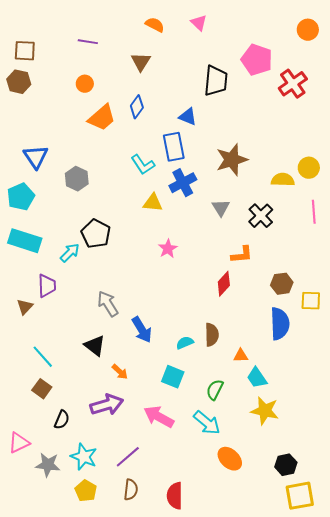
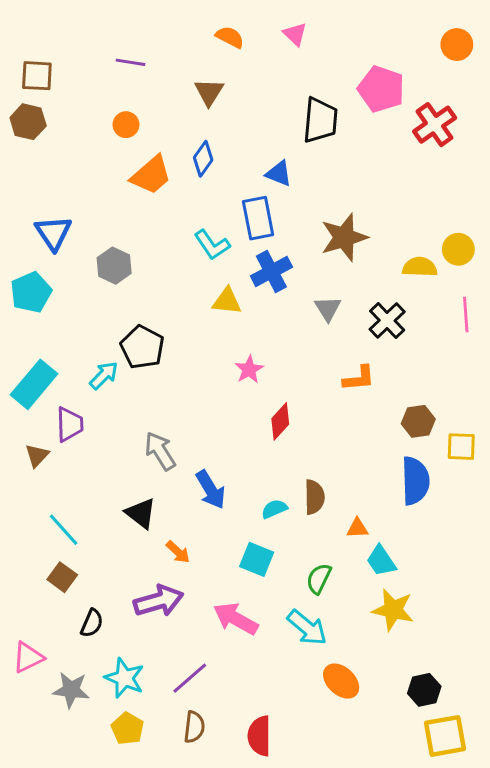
cyan rectangle: (25, 241) -> (34, 384), moved, turned -68
red diamond: (224, 284) -> (280, 421), moved

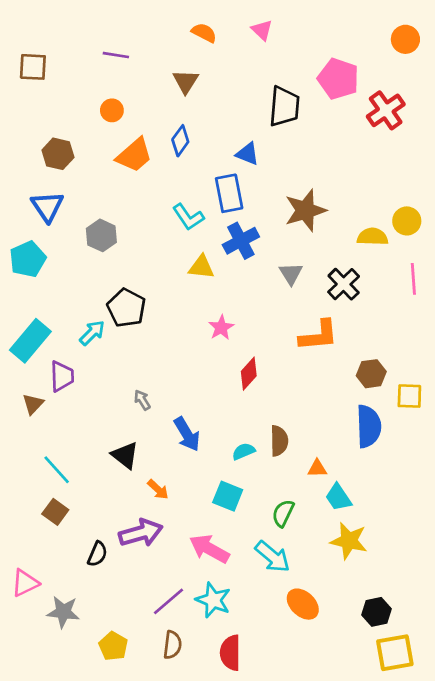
brown hexagon: (28, 122) -> (58, 154), moved
orange L-shape: (359, 378) -> (319, 335), size x1.4
gray arrow: (160, 451) -> (142, 400), size x0.6
black semicircle: (92, 623) -> (97, 554), moved
cyan star: (124, 678) -> (213, 600), moved

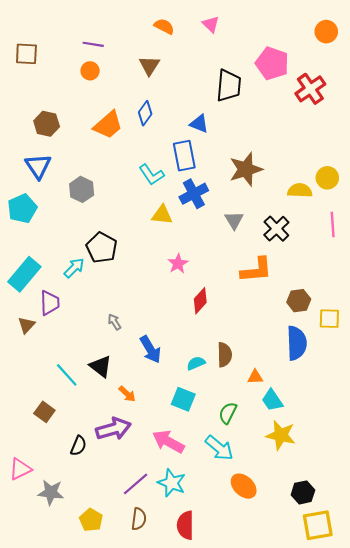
orange circle: (112, 110) -> (90, 71), moved
cyan line: (57, 470) -> (67, 375), moved

